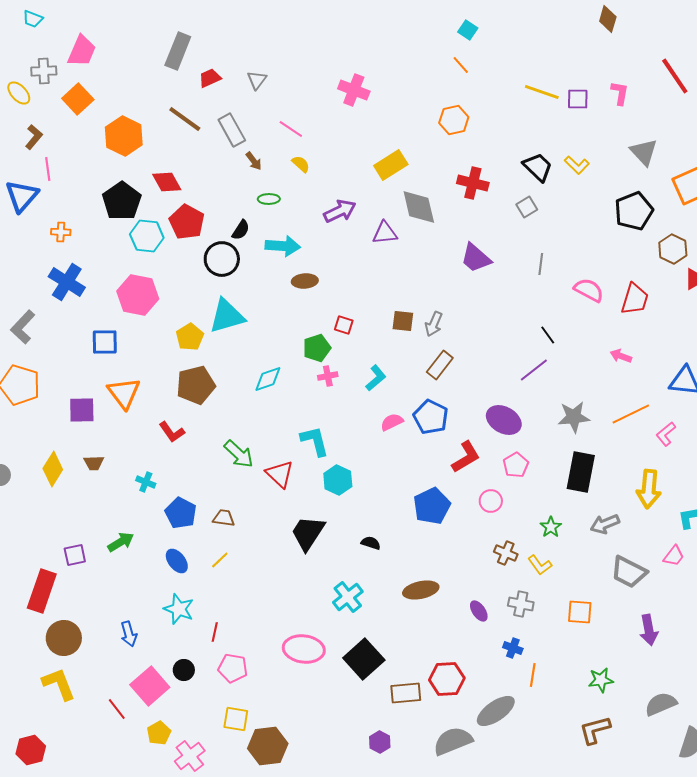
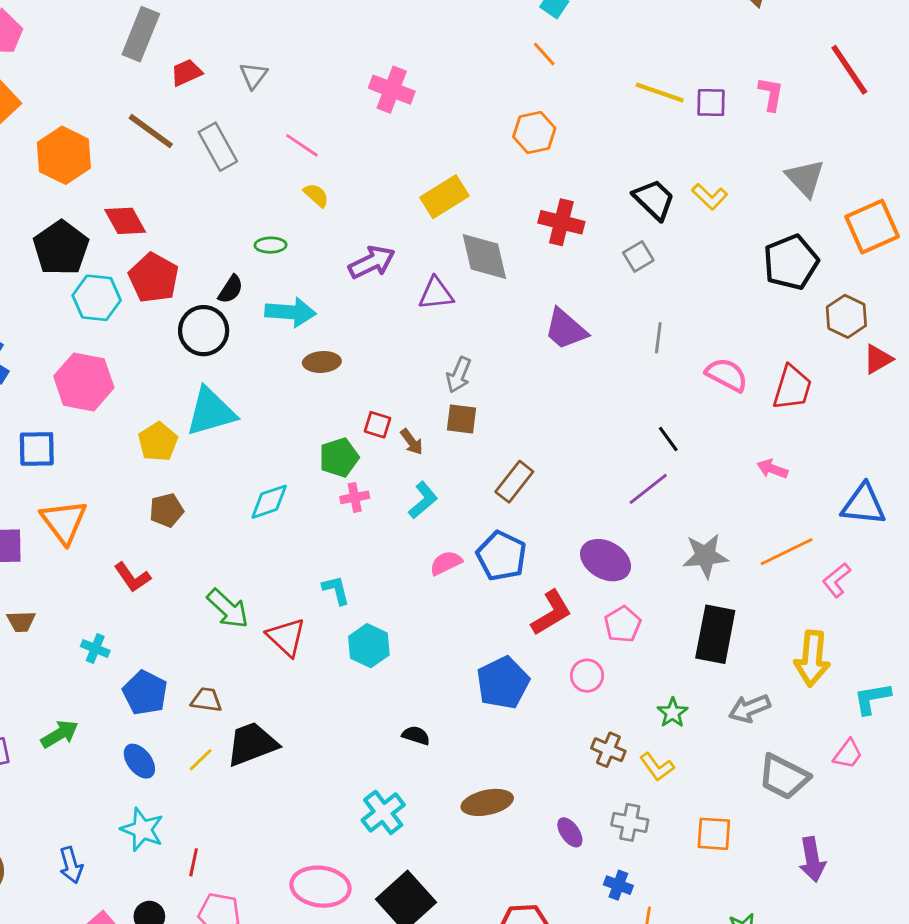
brown arrow: (254, 161) -> (412, 442), moved
gray arrow: (434, 324) -> (459, 375), moved
brown pentagon: (196, 385) -> (166, 510), size x0.6
cyan L-shape: (315, 441) -> (336, 590), size x0.7
black trapezoid: (308, 533) -> (252, 744), moved, turned 36

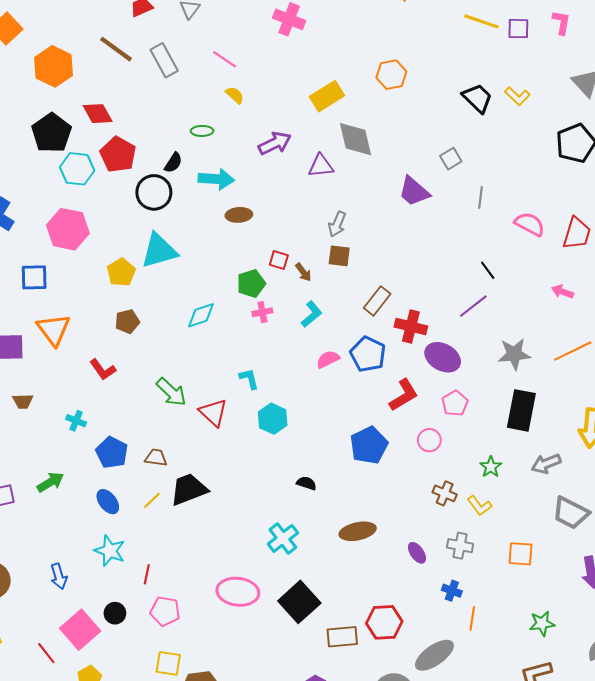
orange hexagon: (534, 132) -> (391, 75), moved
red cross: (561, 222) -> (411, 327), moved
gray square: (638, 256) -> (451, 159), moved

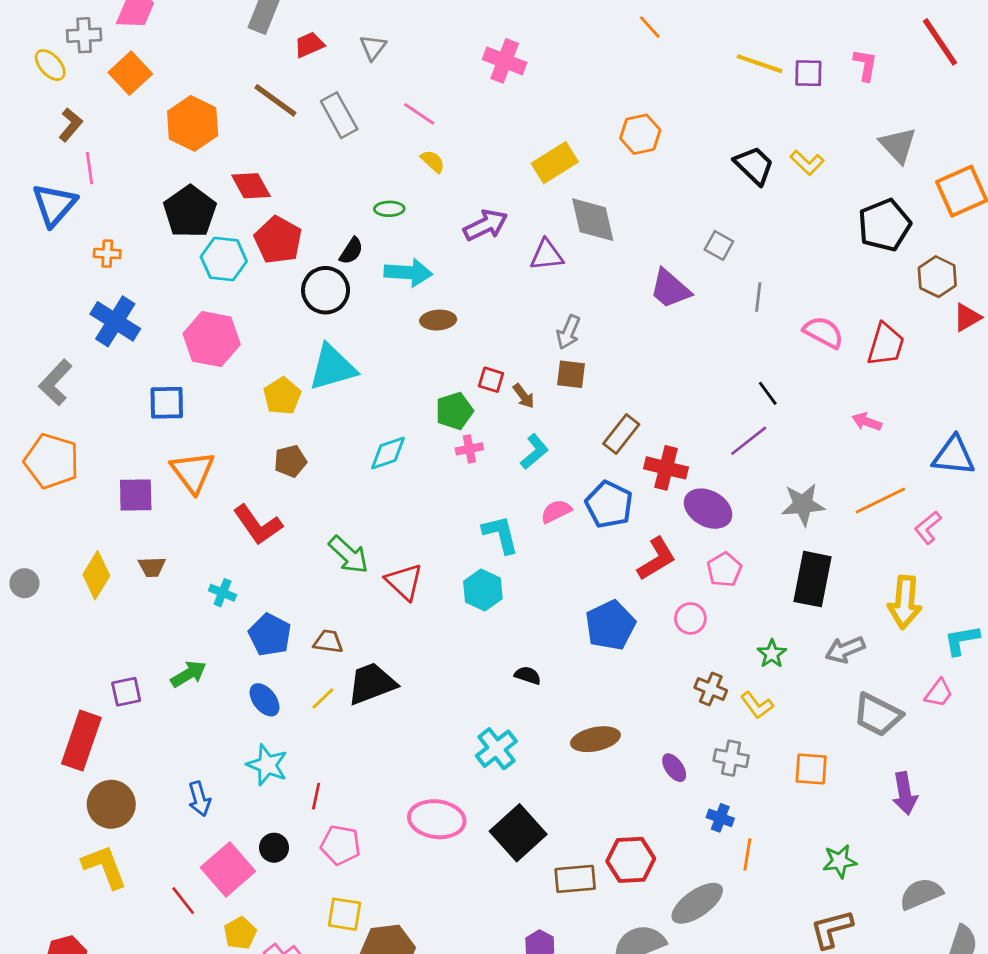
gray square: (451, 159) -> (719, 245), turned -30
red L-shape: (103, 370) -> (258, 525), size x1.4
cyan L-shape: (249, 379) -> (501, 534), moved, size x1.4

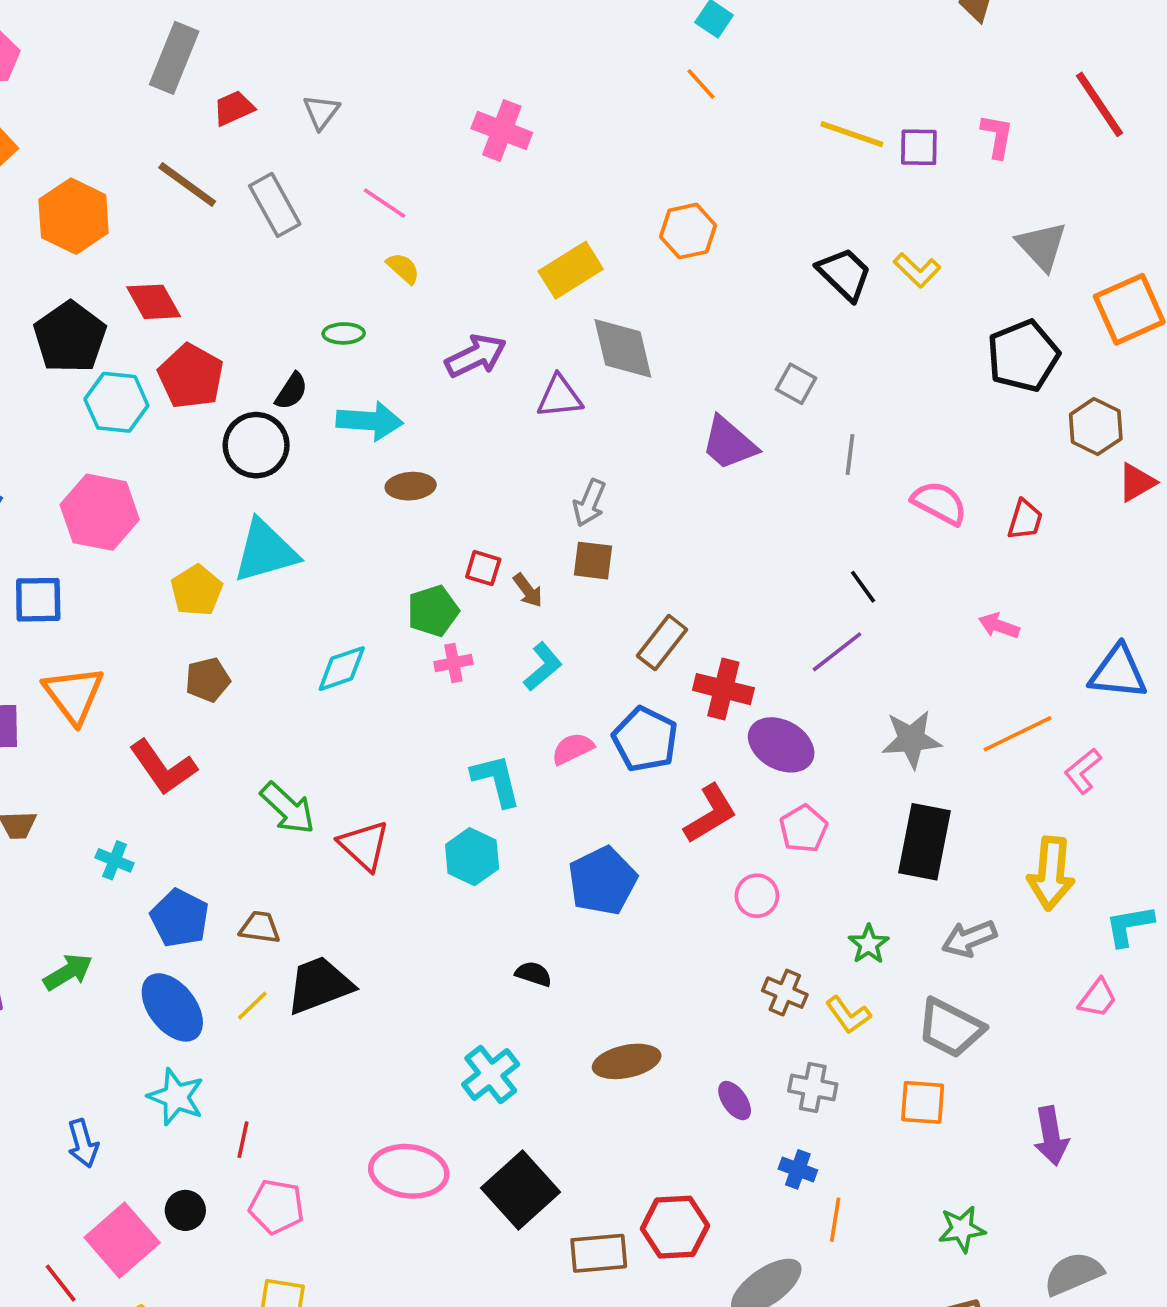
red trapezoid: (886, 344) -> (1025, 520), size x0.7
blue pentagon: (610, 625) -> (602, 881), moved
blue ellipse: (264, 700) -> (172, 1007), size x1.5
gray trapezoid: (878, 715) -> (951, 1028), moved

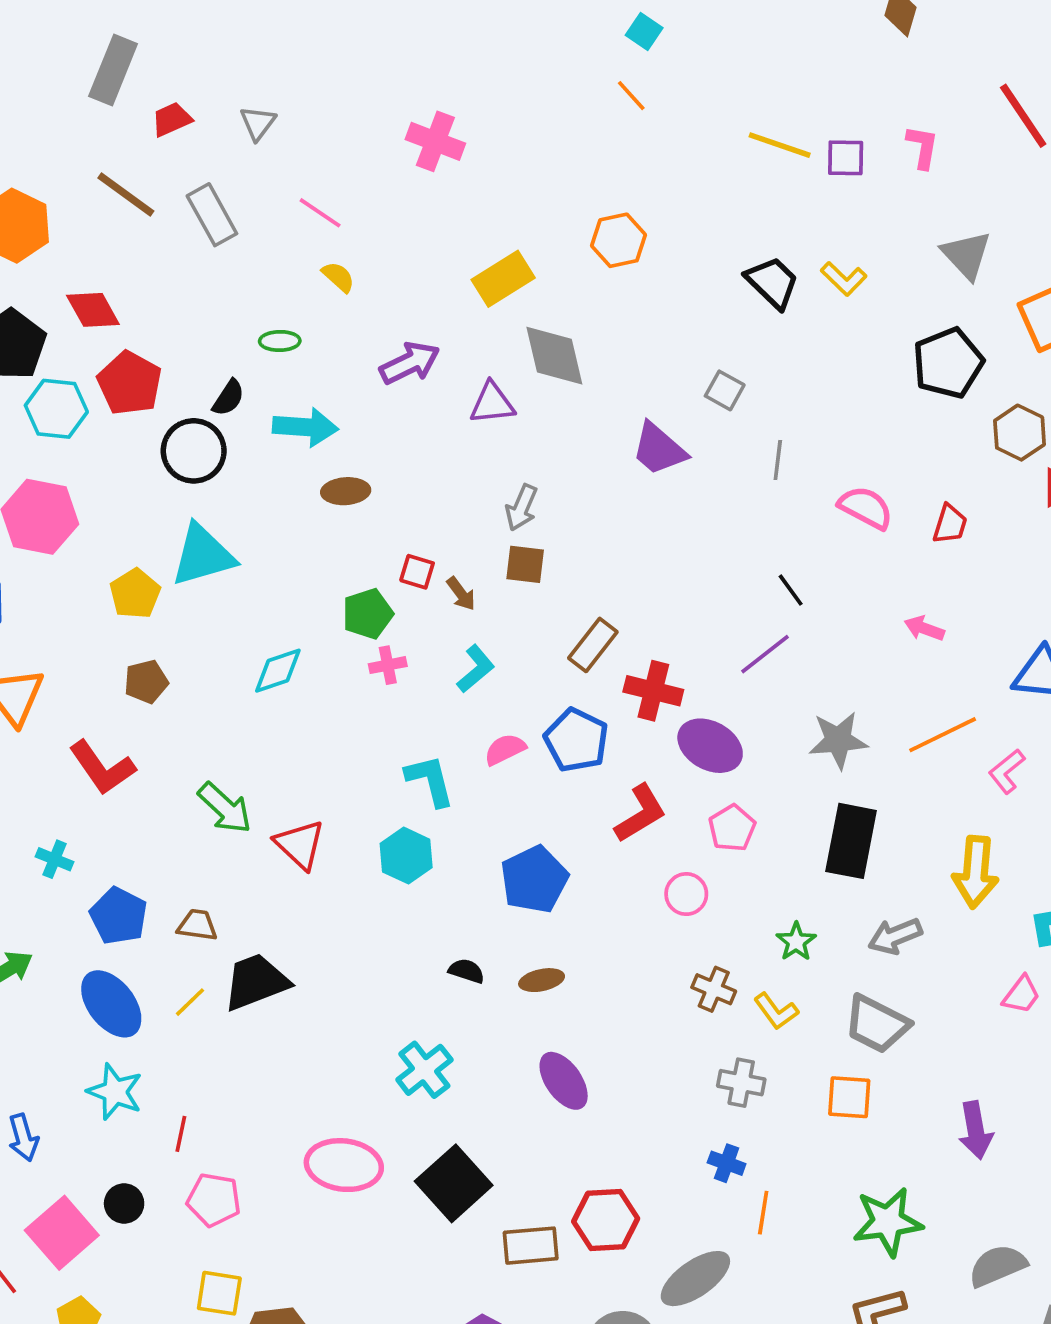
brown ellipse: (627, 1061) -> (542, 980), moved, size x0.7
purple ellipse: (735, 1101) -> (564, 1081), moved, size x1.5
green star: (962, 1229) -> (888, 1222), size x1.5

